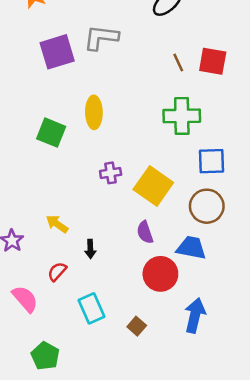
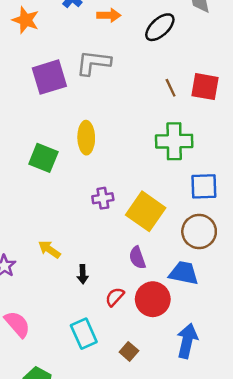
red semicircle: (57, 271) -> (115, 297), moved

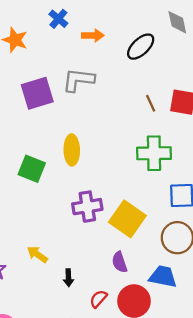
purple cross: (103, 198) -> (87, 207), size x1.5

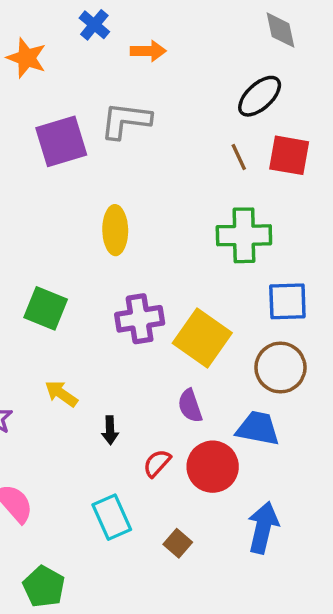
black ellipse: (141, 47) -> (260, 96), moved
green square: (32, 169) -> (46, 308), moved

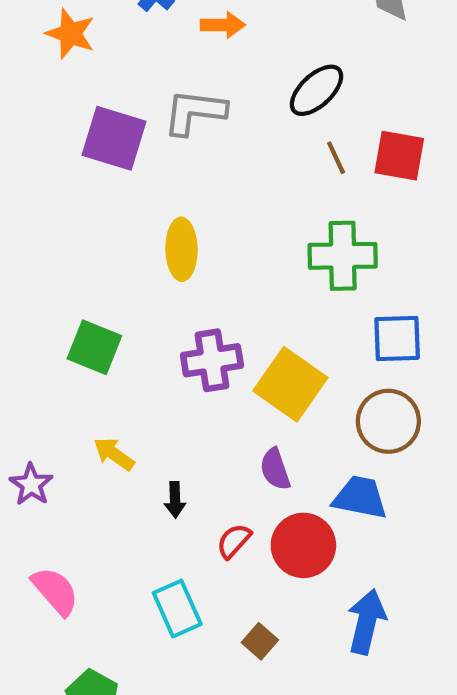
black ellipse: (260, 96) -> (316, 90), moved
purple square: (61, 141) -> (114, 138), turned 34

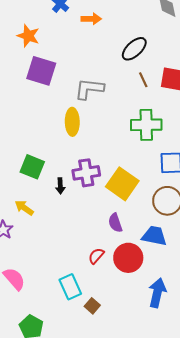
orange star: (70, 34) -> (28, 36), moved
gray L-shape: (195, 112) -> (89, 89), moved
yellow arrow: (114, 454) -> (24, 208), moved
black arrow: (175, 500) -> (60, 186), moved
brown square: (260, 641) -> (92, 306), moved

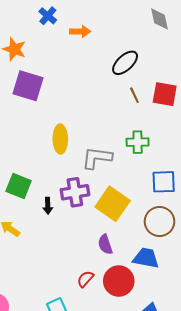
gray L-shape: (89, 89) -> (97, 158), moved
green cross: (146, 125) -> (138, 142), size x0.7

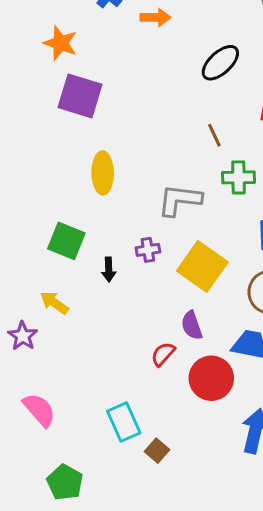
brown line: (134, 95) -> (214, 135), moved
yellow ellipse: (60, 139) -> (103, 173), moved
purple cross: (75, 192) -> (148, 250), size x0.6
red semicircle: (85, 279) -> (163, 354), moved

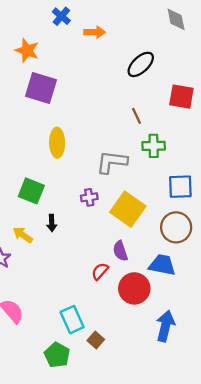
black arrow: (109, 270) -> (52, 223), moved
green pentagon: (65, 482) -> (57, 355), moved

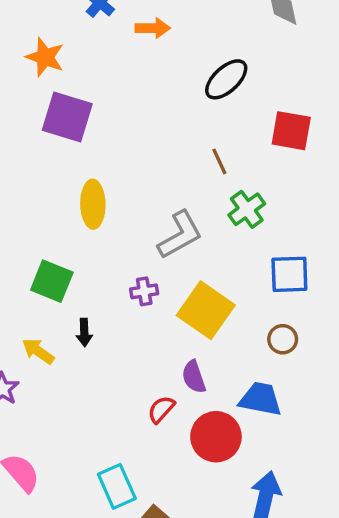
green cross: (154, 146) -> (247, 209), turned -35
gray L-shape: (112, 162) -> (180, 235), turned 144
brown circle: (176, 227) -> (283, 339), size x0.6

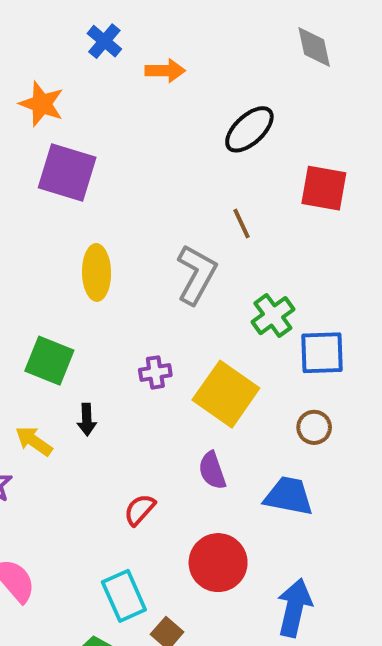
green cross: (247, 209) -> (273, 316), moved
gray L-shape: (180, 235) -> (196, 274), moved, turned -32
red semicircle: (161, 409) -> (140, 510), moved
red circle: (216, 437) -> (218, 563), moved

